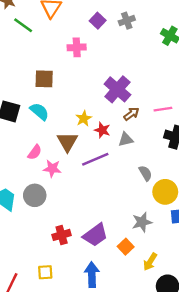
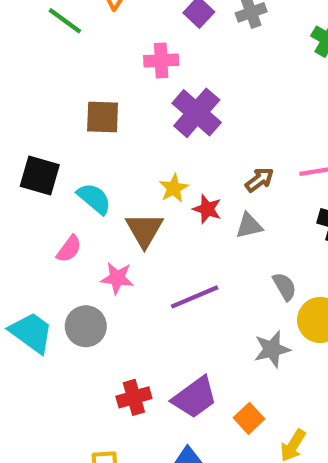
purple cross: (117, 89) -> (197, 113), moved
cyan semicircle: (39, 111) -> (94, 199), moved
pink semicircle: (35, 152) -> (69, 249), moved
purple line: (95, 159) -> (195, 297), moved
gray star: (142, 222) -> (272, 349), moved

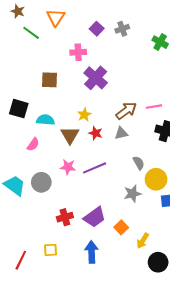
brown arrow: (259, 180) -> (126, 111), size x1.5
cyan semicircle: (94, 199) -> (45, 120), turned -36
red star: (207, 209) -> (96, 133), moved
pink star: (117, 278) -> (68, 167), moved

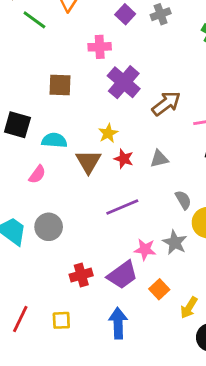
brown arrow: (126, 111) -> (166, 103), moved
pink star: (68, 167) -> (145, 249), moved
gray star: (132, 194) -> (175, 242), turned -30
red line: (21, 260) -> (20, 319), moved

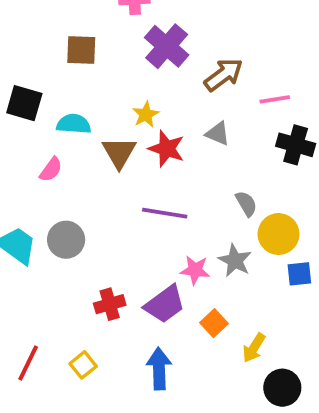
red star: (124, 159) -> (167, 149), size x1.4
gray triangle: (159, 159) -> (218, 133), moved, turned 36
purple line: (122, 207) -> (165, 213), turned 32
yellow square: (61, 320) -> (83, 365), turned -36

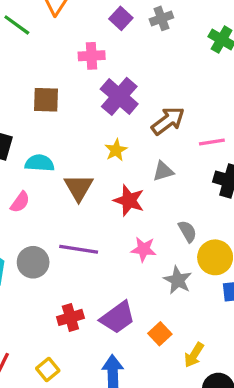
yellow star: (146, 115) -> (116, 150), moved
gray triangle: (218, 133) -> (163, 171), turned -40
red star: (167, 149) -> (129, 200), moved
purple line: (165, 213) -> (79, 249), moved
pink star: (195, 270) -> (144, 249), moved

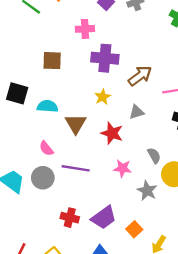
purple cross: (119, 96) -> (105, 58), turned -36
pink semicircle: (20, 202) -> (46, 148), moved, turned 105
red cross: (70, 317) -> (70, 218), turned 30

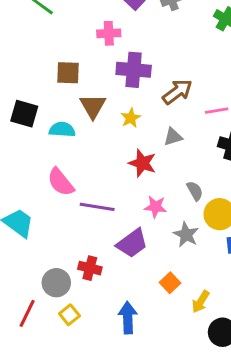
brown triangle: (76, 124) -> (93, 106), moved
pink semicircle: (46, 148) -> (61, 182), size x1.5
gray circle: (43, 178) -> (56, 283), moved
purple trapezoid: (104, 218) -> (132, 243), moved

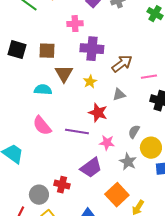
black square: (24, 114) -> (17, 50), moved
gray semicircle: (195, 191) -> (134, 132), turned -120
purple line: (97, 207) -> (77, 132), moved
orange square: (170, 283) -> (117, 195), size x1.6

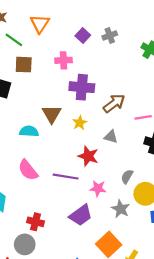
brown square: (47, 51) -> (24, 65), moved
gray triangle: (119, 95) -> (111, 137), turned 32
red cross: (62, 185) -> (35, 222), moved

